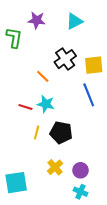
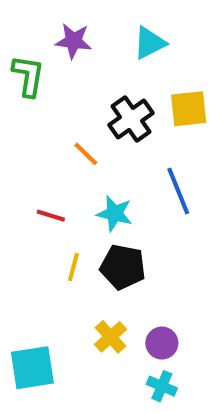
yellow square: (94, 65) -> (189, 109), moved
cyan star: (46, 104) -> (115, 214), moved

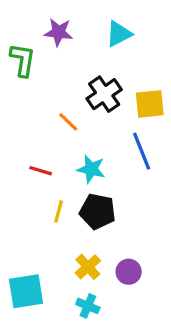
yellow square: (189, 109) -> (150, 104), moved
cyan cross: (162, 386) -> (88, 306), moved

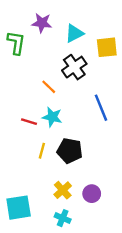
cyan triangle: (119, 34) -> (74, 33), moved
yellow square: (150, 104) -> (107, 47), moved
cyan star: (91, 169) -> (52, 117), moved

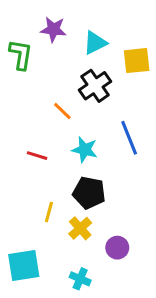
cyan star: (52, 117) -> (85, 150), moved
yellow line: (42, 151) -> (49, 212), moved
yellow cross: (63, 190) -> (80, 228), moved

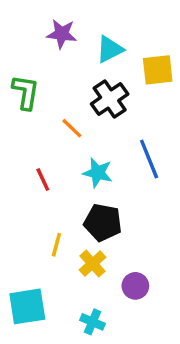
green L-shape: (21, 55) -> (26, 92), moved
red line: (37, 156) -> (43, 180), turned 48

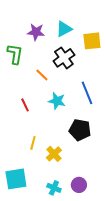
purple star: (62, 34) -> (36, 32), moved
black pentagon: (103, 222) -> (80, 130), moved
purple circle: (135, 286) -> (79, 185), moved

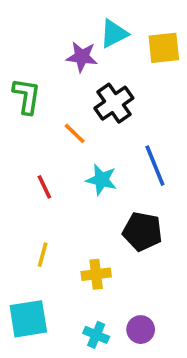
cyan triangle: (64, 29) -> (114, 34), moved
purple star: (36, 32) -> (82, 57), moved
yellow square: (92, 41) -> (164, 48), moved
yellow line: (33, 143) -> (43, 255), moved
yellow cross: (54, 154) -> (96, 274), turned 35

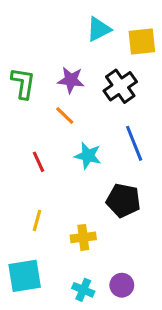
purple star: (82, 57) -> (71, 80), moved
black cross: (114, 103) -> (120, 86), moved

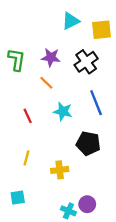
cyan square: (25, 276) -> (18, 198), size x0.6
cyan cross: (83, 290) -> (68, 211), moved

